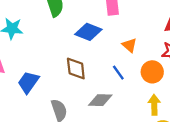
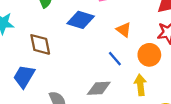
brown diamond: (76, 68) -> (40, 44), moved
yellow arrow: (154, 105) -> (140, 85), moved

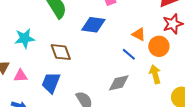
orange triangle: (124, 30) -> (139, 34), moved

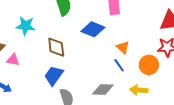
orange triangle: (139, 34) -> (123, 47), moved
yellow arrow: (155, 74) -> (139, 90), turned -84
blue trapezoid: (51, 83) -> (54, 76), moved

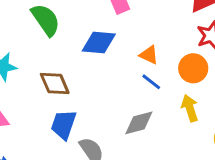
yellow arrow: (139, 90) -> (190, 108), turned 84

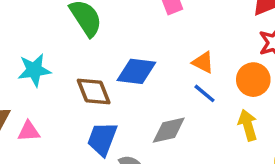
blue diamond: (99, 42) -> (136, 71), moved
gray diamond: (139, 123) -> (169, 130), moved

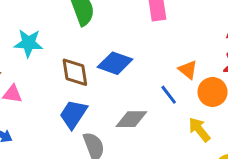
orange triangle: (203, 62) -> (188, 70), moved
yellow arrow: (248, 125) -> (199, 130), turned -35

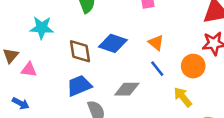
orange triangle: (188, 70) -> (156, 43), moved
blue trapezoid: (73, 114) -> (79, 86), turned 35

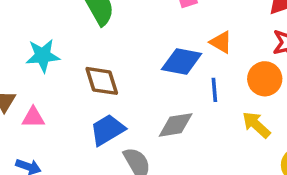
blue diamond: (113, 43) -> (182, 62), moved
orange triangle: (156, 43) -> (221, 42), moved
blue line: (157, 69) -> (214, 90), turned 42

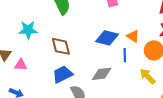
orange triangle: (221, 42) -> (133, 36), moved

